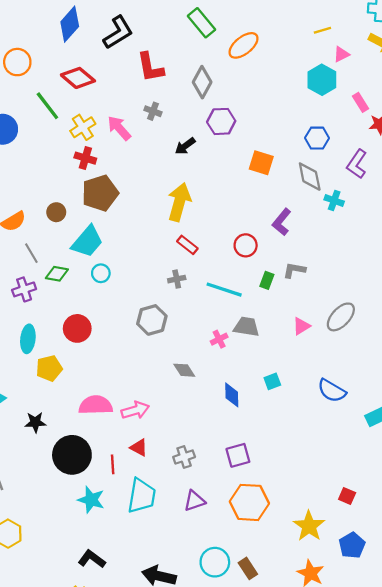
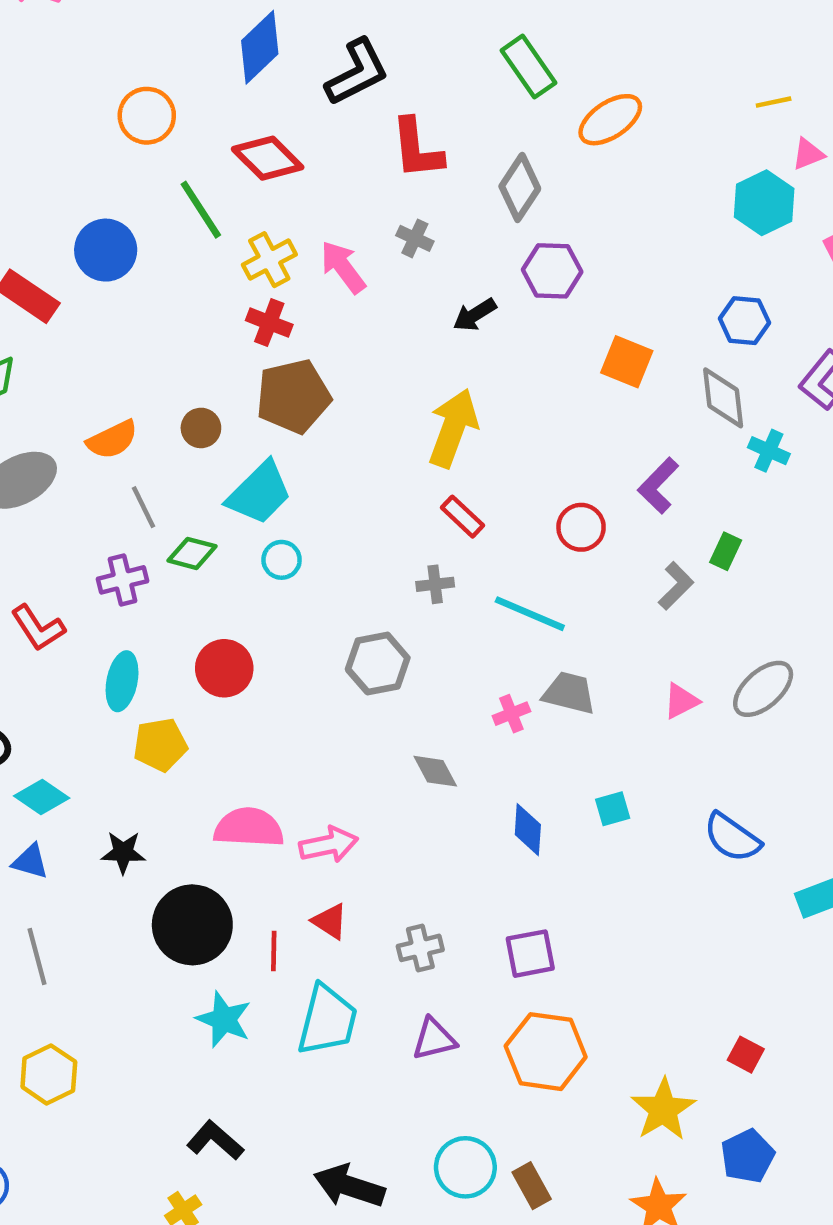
gray L-shape: (294, 270) -> (676, 586), turned 120
green rectangle: (267, 280) -> (726, 551), moved

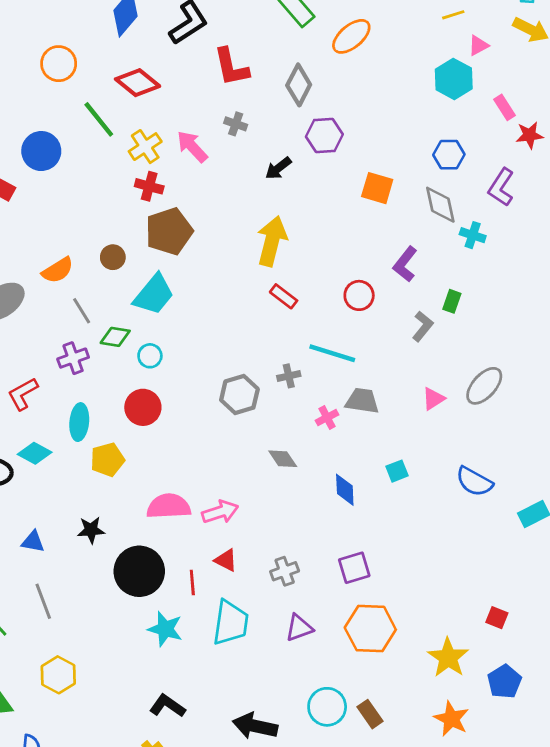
cyan circle: (282, 560) -> (150, 356), moved
gray cross: (435, 584) -> (289, 376), moved
red L-shape: (38, 628) -> (23, 394), turned 100
cyan diamond: (42, 797) -> (35, 453), moved

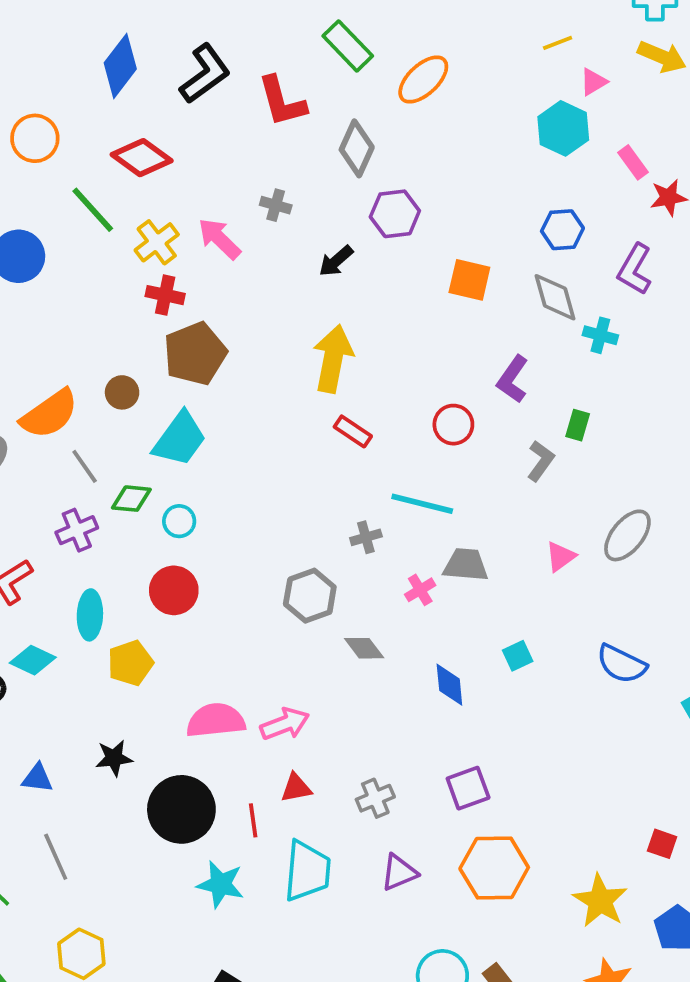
red L-shape: (231, 67) -> (282, 101), moved
orange semicircle: (58, 270) -> (49, 414), size x1.4
gray hexagon: (239, 394) -> (310, 596), moved
red triangle: (226, 560) -> (296, 788), turned -35

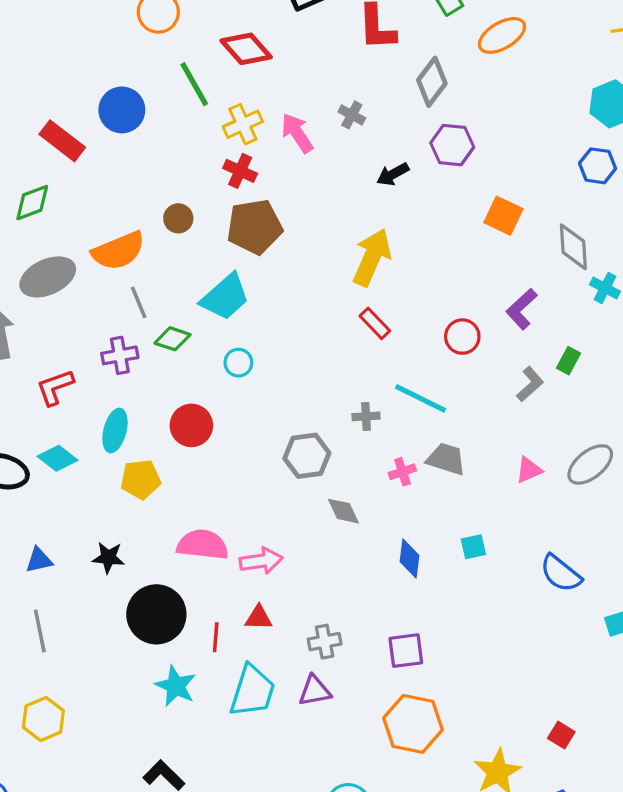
blue hexagon: (562, 230) -> (598, 166), moved
brown circle: (122, 392) -> (178, 218), moved
cyan circle: (179, 521) -> (238, 363), moved
blue triangle: (37, 778) -> (39, 560), turned -32
purple triangle: (399, 873) -> (315, 691), moved

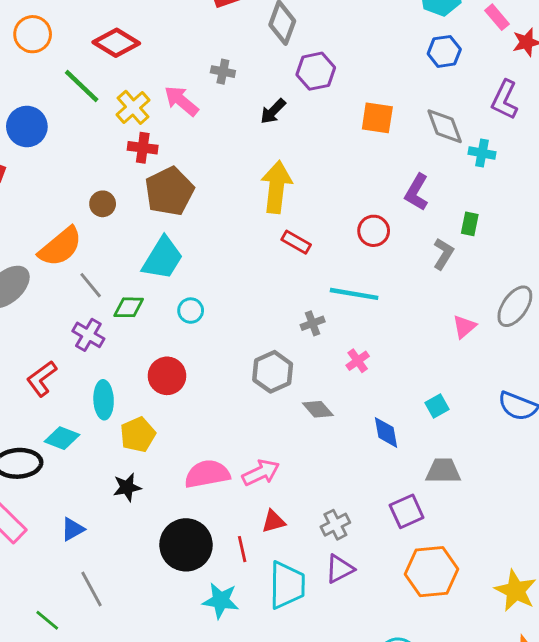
purple cross: (120, 355) -> (88, 335), turned -32
gray trapezoid: (446, 459) -> (443, 471), moved
black star: (108, 558) -> (127, 487), moved

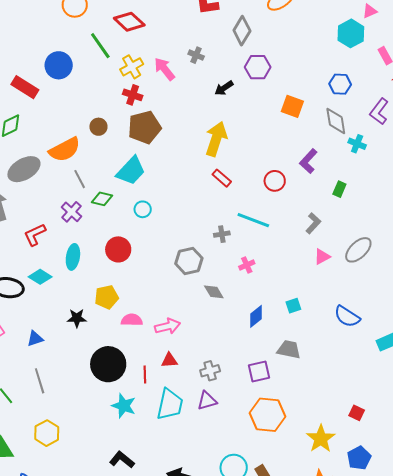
blue hexagon: (444, 51) -> (340, 84), moved
gray L-shape: (443, 254) -> (313, 223), moved
blue diamond: (386, 432) -> (256, 316), turned 50
yellow pentagon: (138, 435) -> (107, 297), moved
pink semicircle: (207, 474) -> (132, 320), size x0.7

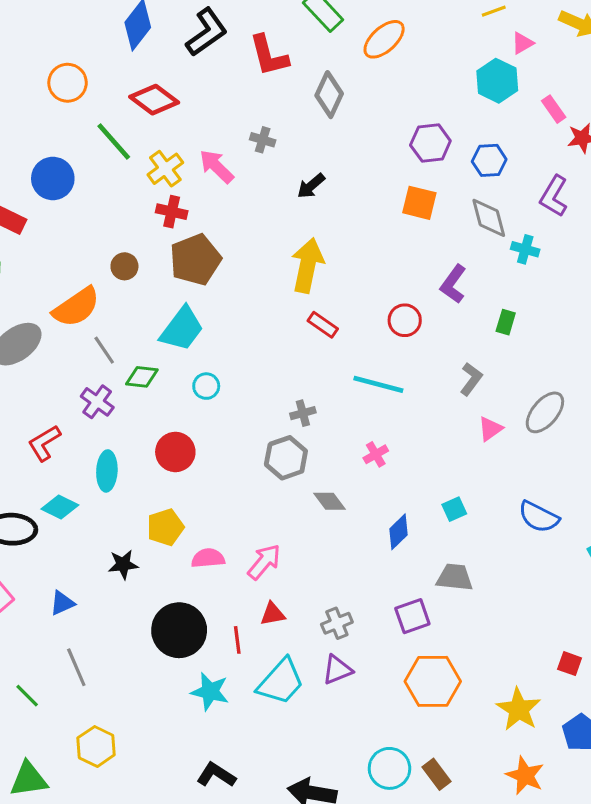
purple hexagon: (258, 67) -> (430, 143), moved
gray cross: (222, 234) -> (303, 413), moved
pink arrow: (168, 326) -> (264, 562), turned -30
cyan trapezoid: (170, 404) -> (281, 682), turned 36

